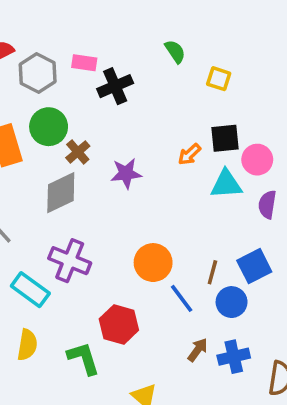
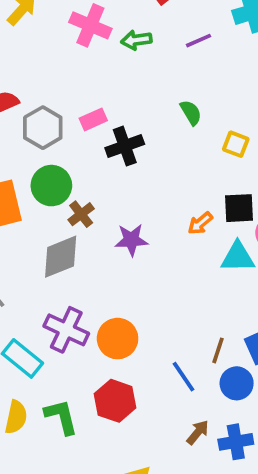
pink rectangle: (84, 63) -> (93, 119), turned -35
orange circle: (153, 263) -> (118, 339), moved
green L-shape: (84, 358) -> (61, 417), moved

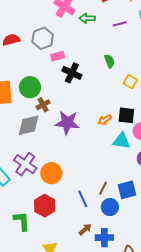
gray hexagon: (43, 128) -> (43, 38), moved
black cross: (125, 146) -> (72, 73), turned 36
purple star: (131, 240) -> (67, 123), size x1.4
green L-shape: (61, 417) -> (22, 221), moved

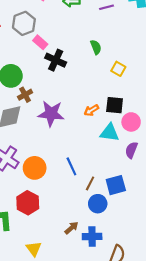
pink rectangle: (58, 56) -> (40, 42), turned 56
blue line: (83, 199) -> (71, 166), moved

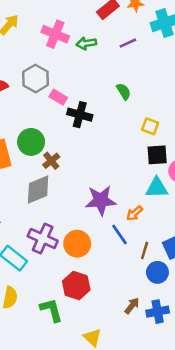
yellow square: (118, 69) -> (150, 126), moved
orange arrow: (91, 110) -> (134, 213), moved
purple star: (51, 114) -> (101, 200), moved

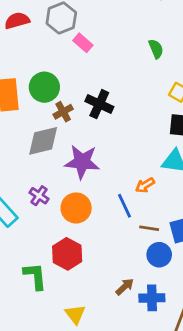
black cross: (80, 115) -> (99, 104), moved
purple star: (101, 200) -> (82, 162), moved
purple cross: (43, 238) -> (39, 196), size x0.6
brown line: (145, 250) -> (149, 228), turned 72

